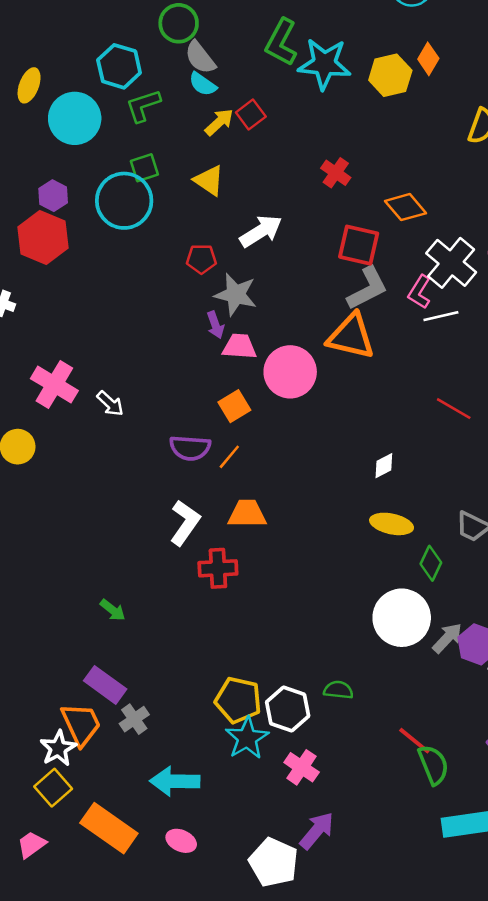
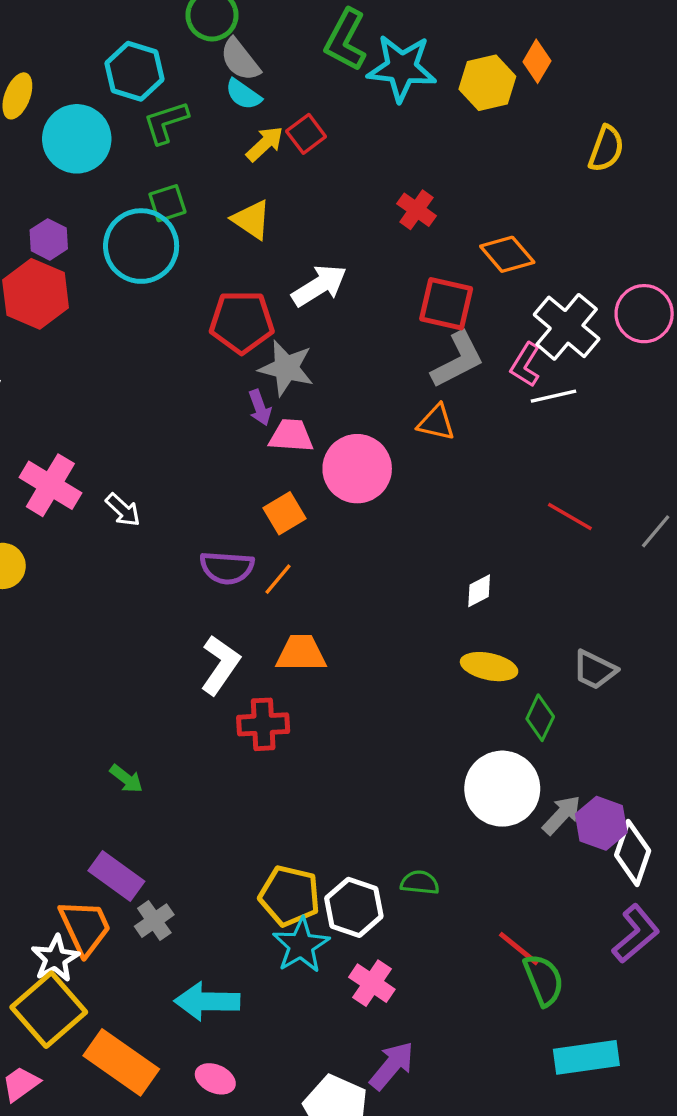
red pentagon: (201, 259) -> (242, 322), size x1.6
orange triangle: (351, 336) -> (436, 422), size x0.6
yellow square: (53, 788) -> (49, 1010), size x1.5

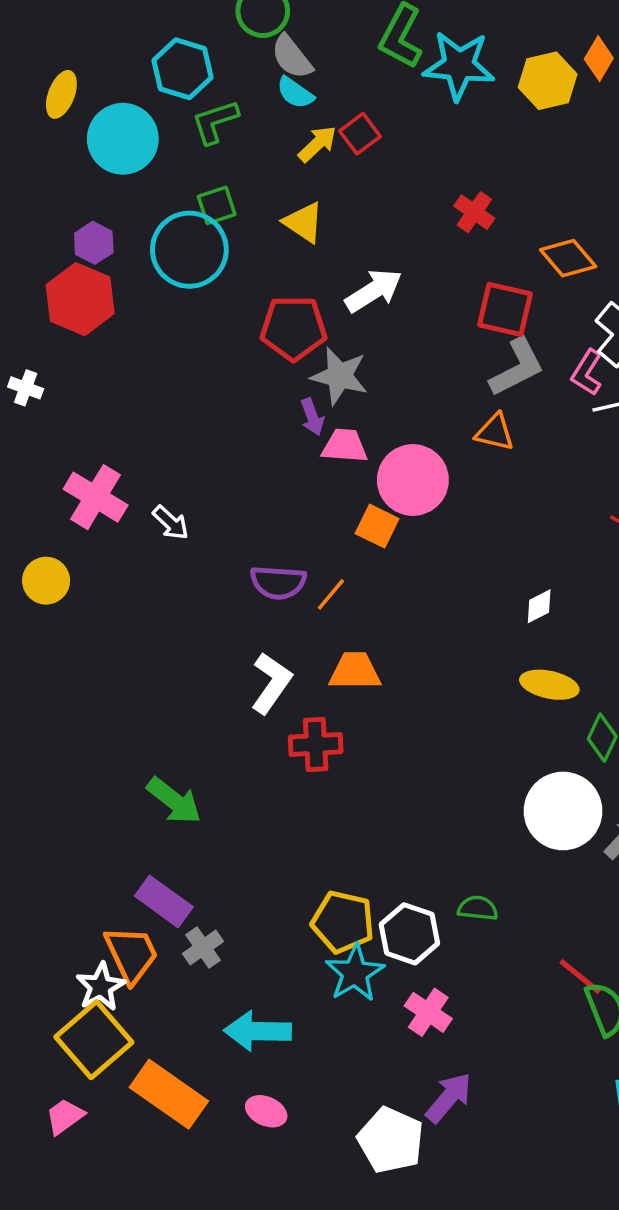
orange square: (285, 513) -> (377, 526), moved, turned -33
green arrow: (126, 779) -> (174, 801), size x1.6

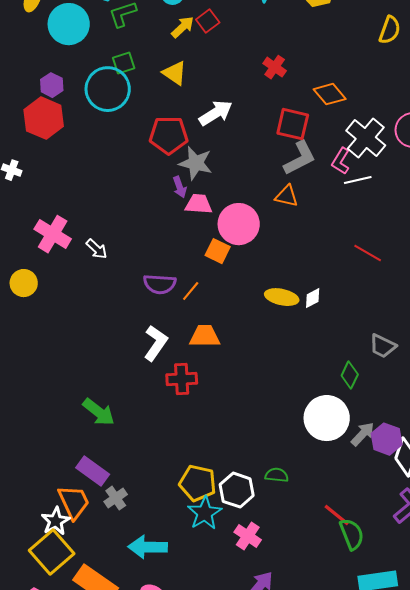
yellow ellipse: (549, 685) -> (282, 297), moved

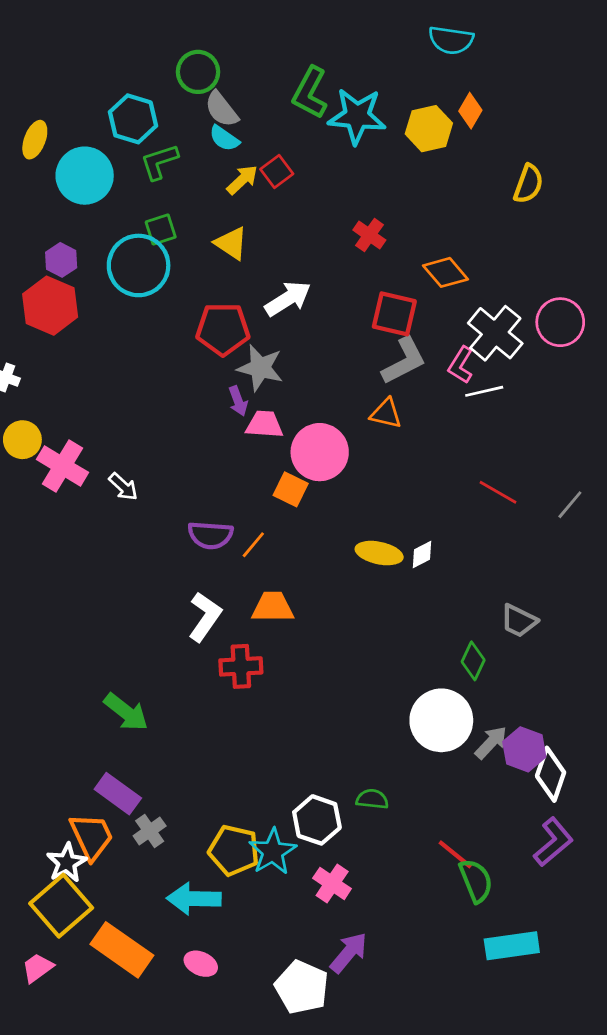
yellow circle: (24, 283) -> (22, 440), moved
yellow pentagon: (198, 483) -> (234, 850), moved

